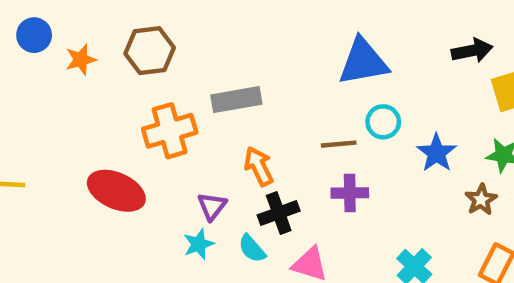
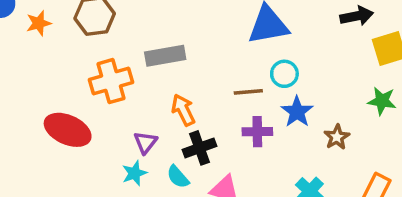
blue star: (437, 153) -> (297, 112), moved
brown star: (481, 200) -> (337, 137), moved

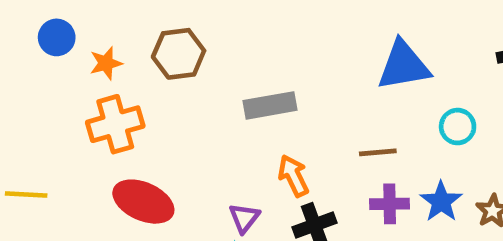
cyan circle: (284, 74) -> (458, 127), moved
orange cross: (111, 81) -> (115, 124), moved
blue star: (297, 112) -> (441, 202), moved

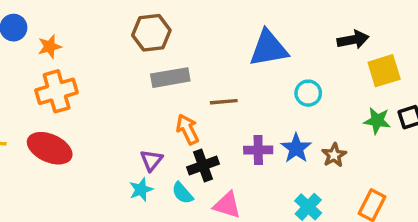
brown hexagon: (179, 54) -> (151, 33), moved
brown line: (378, 152) -> (224, 102), moved
red ellipse: (143, 202) -> (50, 148), moved

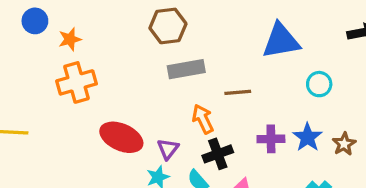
red ellipse: (50, 148) -> (121, 137), moved

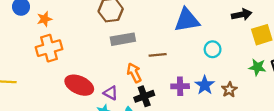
purple triangle: (168, 149) -> (111, 93), turned -40

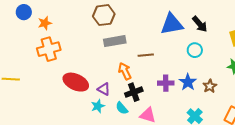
black arrow: (242, 15) -> (200, 24), moved, turned 60

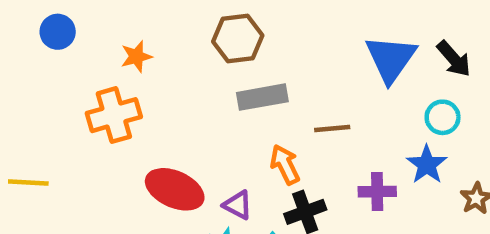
orange star: (45, 23) -> (136, 56), moved
blue triangle: (172, 24) -> (391, 59), turned -45
blue star: (188, 82) -> (427, 165), moved

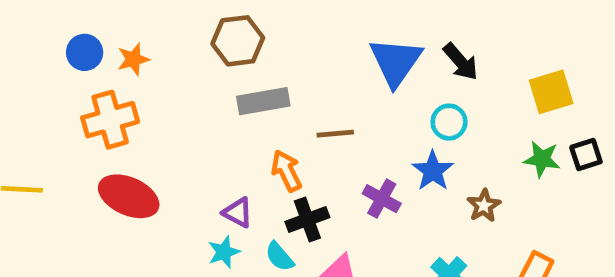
blue circle: (58, 32) -> (85, 52), moved
red ellipse: (175, 189) -> (129, 196), moved
purple cross: (377, 192) -> (382, 199), turned 30

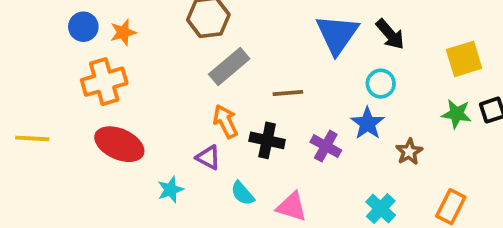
gray rectangle: (263, 101) -> (229, 66), turned -30
orange arrow: (287, 171) -> (225, 121), moved
black cross: (307, 220) -> (267, 140), moved, turned 32
cyan star: (224, 252) -> (170, 190), moved

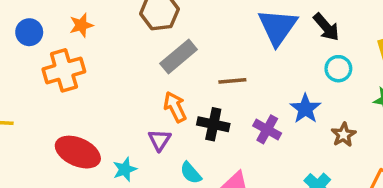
blue circle: (83, 27) -> (29, 32), moved
cyan circle: (381, 84) -> (338, 69), moved
red ellipse: (119, 144) -> (78, 152), moved
purple triangle: (208, 157) -> (159, 140), turned 35

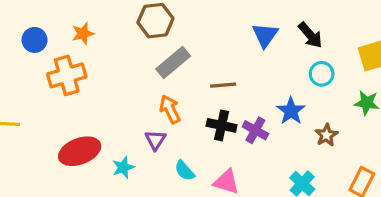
blue triangle: (278, 27) -> (265, 35), size x0.7
black cross: (213, 124) -> (222, 125), moved
red ellipse: (78, 152) -> (80, 151), turned -45

